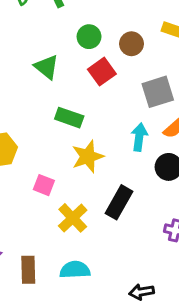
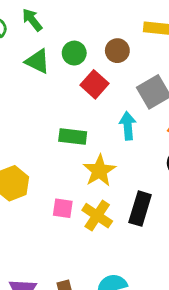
green triangle: (47, 67) -> (38, 61), moved
cyan arrow: (139, 137) -> (128, 126), moved
yellow cross: (73, 218) -> (97, 216), moved

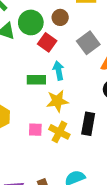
green circle: (74, 53) -> (31, 22), size x1.5
cyan arrow: (128, 126) -> (59, 71), moved
yellow star: (99, 171) -> (57, 101), turned 30

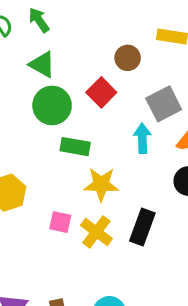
green circle: (31, 22) -> (52, 105), moved
cyan arrow: (59, 71) -> (142, 138), moved

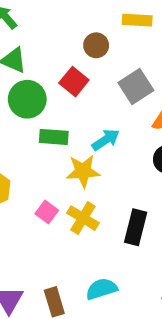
cyan arrow: (142, 138) -> (106, 140), moved, turned 64
pink square: (60, 222) -> (47, 212), turned 30
black rectangle: (142, 227) -> (136, 227), moved

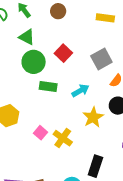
brown circle: (96, 45) -> (58, 11), moved
yellow star: (83, 171) -> (93, 117), moved, turned -30
black rectangle: (136, 227) -> (95, 166), moved

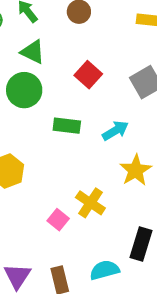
green circle: (34, 62) -> (24, 90), moved
pink square: (41, 133) -> (58, 220), moved

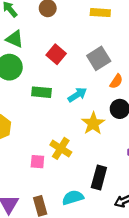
pink square: (58, 220) -> (37, 162), turned -32

